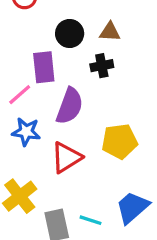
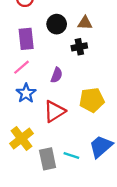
purple rectangle: (44, 67) -> (26, 39), moved
purple semicircle: (70, 106) -> (57, 75), size x0.6
blue star: (26, 132) -> (26, 93), turned 30

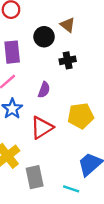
brown triangle: (85, 23) -> (68, 25), moved, turned 35
cyan line: (71, 156) -> (71, 189), moved

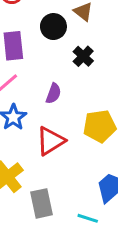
black cross: (68, 60) -> (83, 56), turned -35

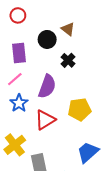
purple semicircle: (53, 93) -> (47, 86), size x1.6

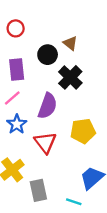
black cross: (68, 60) -> (70, 77), size x1.5
red triangle: (45, 120) -> (45, 142), turned -35

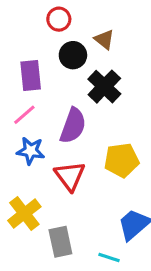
red circle: (16, 28) -> (59, 19), moved
blue star: (17, 124) -> (31, 151), turned -30

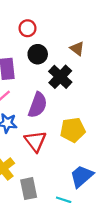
brown triangle: (104, 39) -> (77, 49), moved

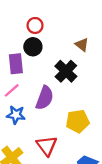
black circle: (38, 54) -> (33, 47), moved
red triangle: (35, 141) -> (47, 146), moved

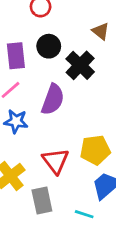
black circle: (33, 47) -> (49, 46), moved
yellow pentagon: (78, 121) -> (95, 150), moved

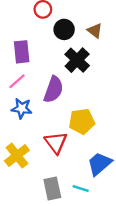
black circle: (49, 46) -> (64, 29), moved
yellow pentagon: (95, 150) -> (82, 121), moved
gray rectangle: (42, 201) -> (52, 189), moved

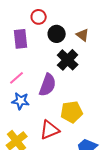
purple rectangle: (22, 52) -> (21, 39), moved
red triangle: (56, 143) -> (50, 130), turned 45

